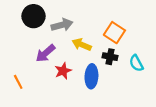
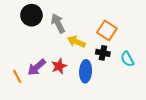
gray arrow: (62, 25) -> (58, 23), turned -102
purple arrow: (46, 53) -> (37, 67), moved

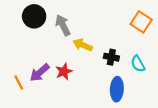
orange square: (107, 30) -> (141, 22), moved
blue ellipse: (86, 71) -> (117, 89), moved

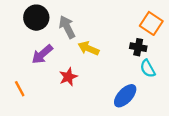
black cross: (111, 57) -> (138, 47), moved
purple arrow: (40, 73) -> (42, 54), moved
blue ellipse: (117, 89) -> (125, 96), turned 40

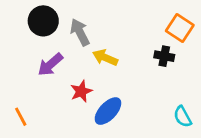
cyan semicircle: (148, 68) -> (183, 117), moved
orange line: (20, 89) -> (21, 117), moved
blue ellipse: (125, 96) -> (108, 111), moved

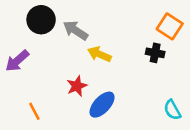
gray arrow: (80, 32) -> (76, 30), turned -30
purple arrow: (50, 65) -> (17, 61), moved
orange line: (21, 117) -> (34, 111), moved

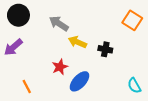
black circle: (41, 20) -> (18, 15), moved
black cross: (155, 53) -> (105, 49), moved

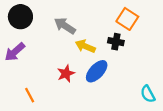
orange square: (132, 20) -> (127, 19), moved
black cross: (105, 49) -> (116, 42), moved
blue ellipse: (79, 81) -> (97, 71), moved

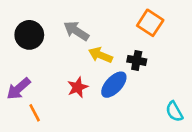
black circle: (20, 17) -> (29, 35), moved
black cross: (116, 42) -> (137, 60), moved
purple arrow: (15, 52) -> (19, 89), moved

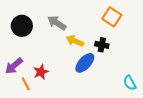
red star: (78, 87) -> (41, 72), moved

